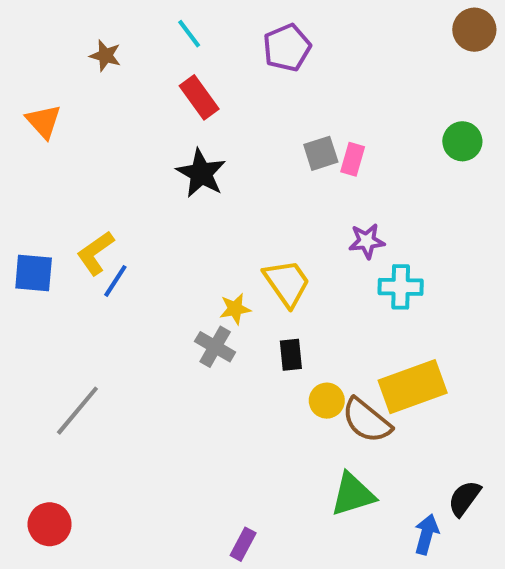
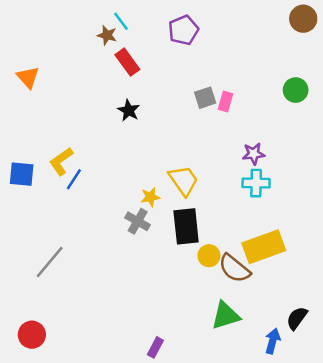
brown star: (105, 56) -> (107, 35), moved
black star: (201, 173) -> (129, 110), size x0.7
purple star: (367, 241) -> (254, 154), moved
black rectangle: (291, 355) -> (186, 226), size x1.8

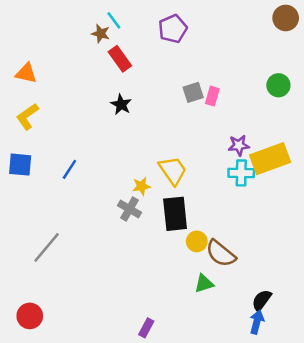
orange triangle: (28, 77) -> (26, 73), turned -35
yellow L-shape: (61, 161) -> (27, 116), moved
yellow rectangle: (264, 247) -> (270, 159), moved
green triangle: (226, 316) -> (204, 283), moved, size x0.7
black semicircle: (297, 318) -> (262, 300), moved

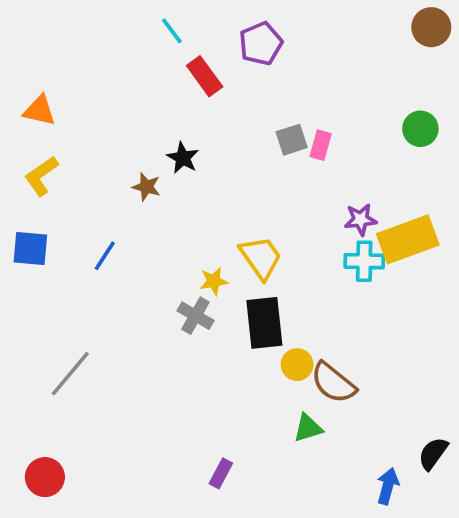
brown star: (101, 34) -> (146, 187), moved
red rectangle: (120, 59) -> (205, 76), moved
black semicircle: (262, 300) -> (433, 453), moved
purple rectangle: (146, 328) -> (221, 473), moved

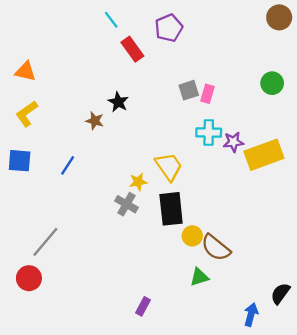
cyan cross: (364, 261) -> (209, 133), moved
red circle: (45, 477) -> (29, 278), moved

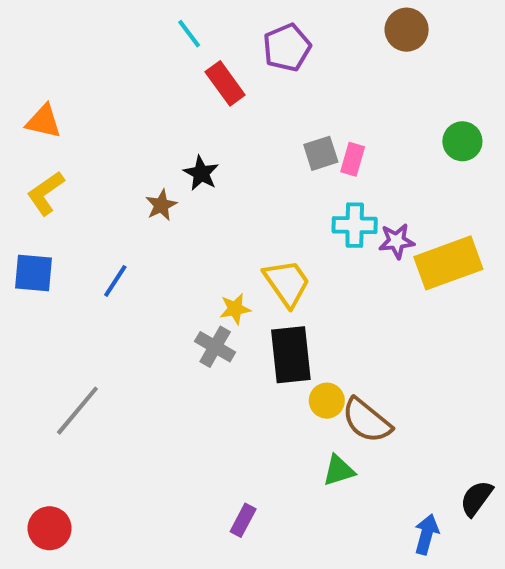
brown circle: (279, 17) -> (407, 30), moved
brown star: (95, 121) -> (161, 205), turned 30
red circle: (29, 278) -> (50, 528), moved

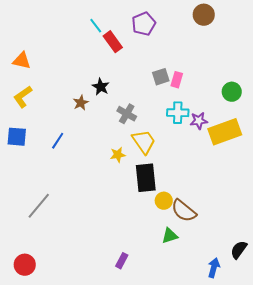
cyan line: (189, 34) -> (96, 26), moved
green circle: (462, 141) -> (232, 92), moved
gray cross: (215, 347) -> (127, 114), moved

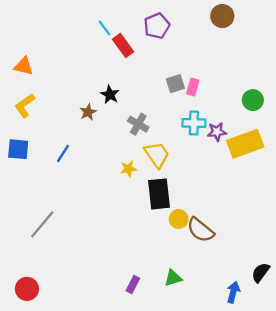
green triangle: (170, 236) -> (173, 278), moved

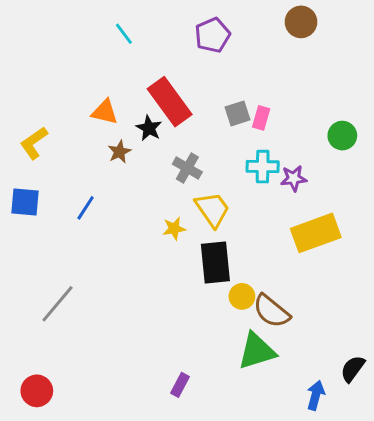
cyan line: (104, 28) -> (124, 34), moved
red rectangle: (123, 45) -> (170, 102), moved, size x1.5
orange triangle: (24, 66) -> (105, 112), moved
yellow rectangle: (245, 144) -> (316, 233), moved
green triangle: (173, 278) -> (257, 351), moved, size x1.6

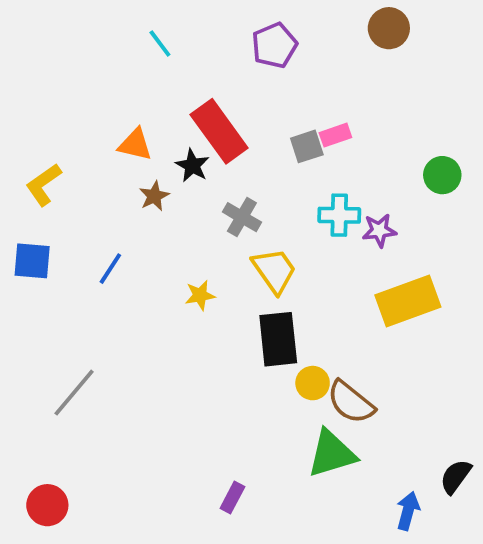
pink rectangle: (261, 118) -> (335, 135), moved, turned 55
yellow star: (174, 229) -> (200, 295), moved

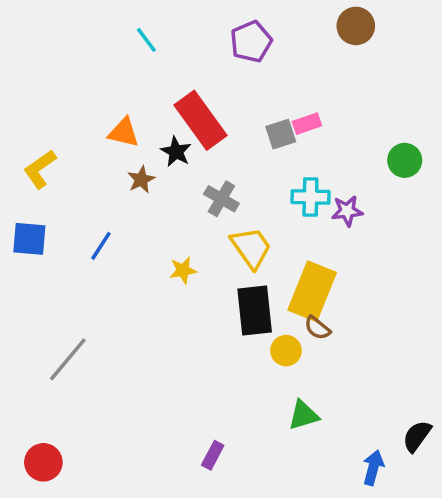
yellow rectangle: (408, 301) -> (312, 291), moved, turned -48
brown semicircle: (351, 402) -> (317, 328), moved, size x0.6
green triangle: (332, 454) -> (303, 415), size x0.7

